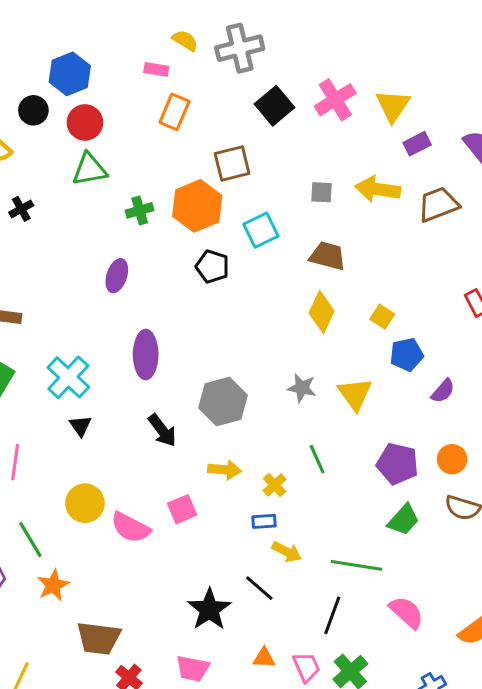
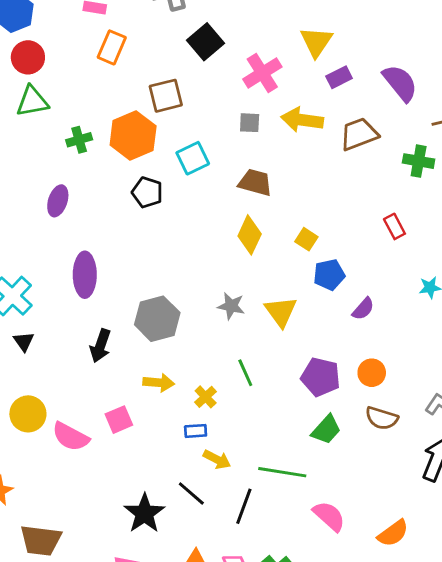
pink cross: (335, 100) -> (262, 73), moved
black arrow: (162, 430) -> (100, 346), turned 56
black line: (332, 615) -> (244, 506), moved

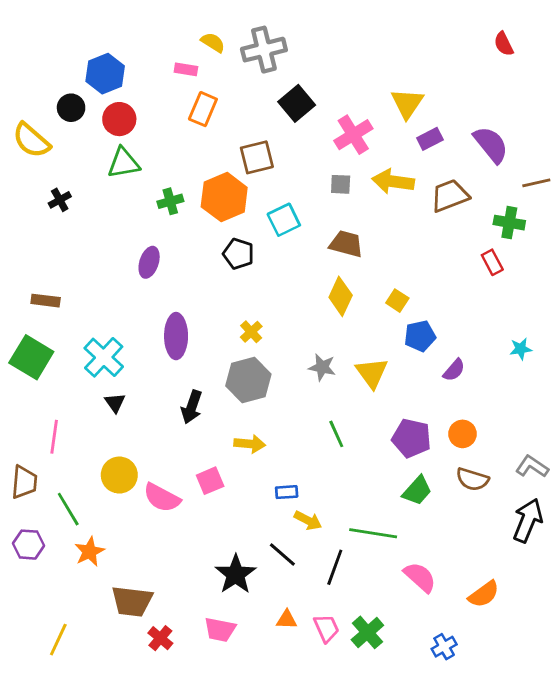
red rectangle: (394, 226) -> (492, 262), moved
yellow cross: (206, 397) -> (251, 332), moved

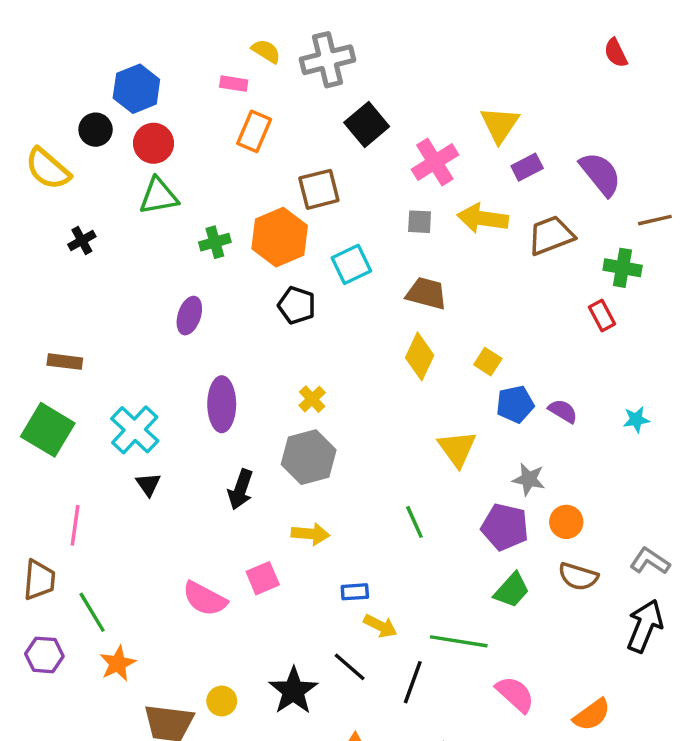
gray star: (322, 367) -> (529, 479), moved
purple semicircle: (454, 370) -> (563, 411), moved, turned -100
yellow circle: (119, 475) -> (222, 701), moved, size x0.7

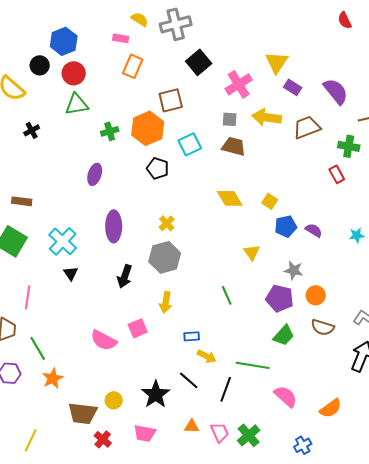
purple rectangle: (527, 167) -> (293, 87), turned 60
brown trapezoid: (426, 293) -> (234, 146), moved
yellow diamond: (420, 356) -> (230, 198), turned -56
yellow triangle: (457, 449) -> (252, 252), size x0.7
yellow arrow: (310, 534) -> (166, 302), turned 95

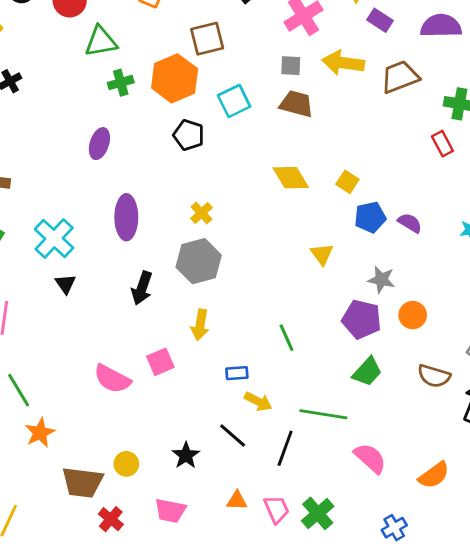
purple semicircle: (336, 91) -> (441, 26), turned -52
green triangle: (77, 104) -> (101, 42), moved
green line: (227, 295) -> (287, 338), moved
brown semicircle: (323, 327) -> (434, 376), moved
black star: (156, 394) -> (186, 455), size x0.7

